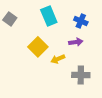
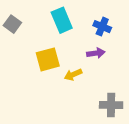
yellow square: (38, 47) -> (48, 59), turned 30
gray cross: (81, 75) -> (111, 105), moved

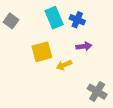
blue cross: (102, 27) -> (77, 20), moved
gray cross: (111, 105) -> (97, 92), turned 30

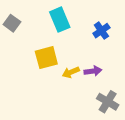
blue cross: (77, 20) -> (101, 31), moved, turned 32
purple arrow: (84, 46) -> (93, 71), moved

